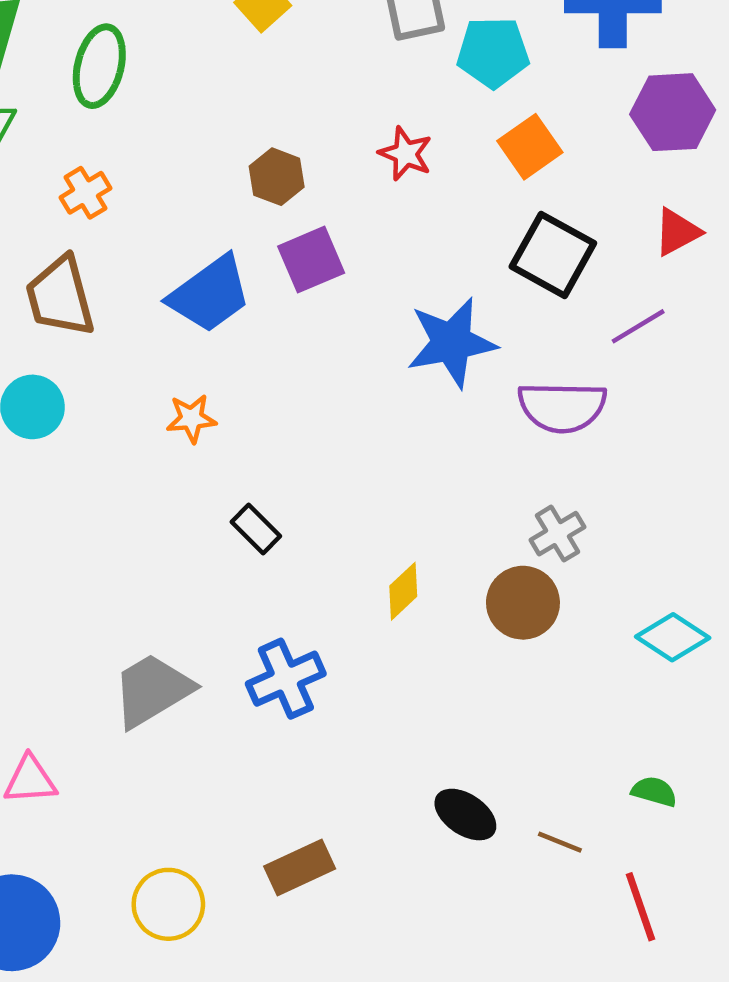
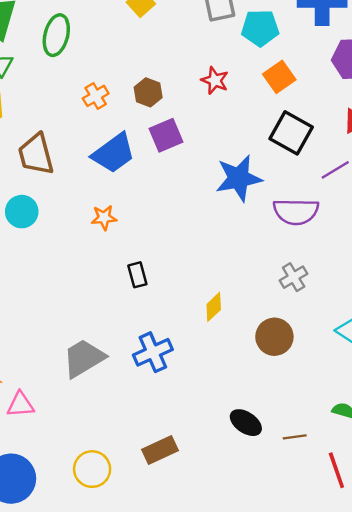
orange cross: (85, 193) -> (96, 96), moved
black rectangle: (256, 529) -> (137, 275), turned 30
brown circle: (523, 603) -> (274, 337), moved
brown line: (560, 842) -> (295, 437), turned -30

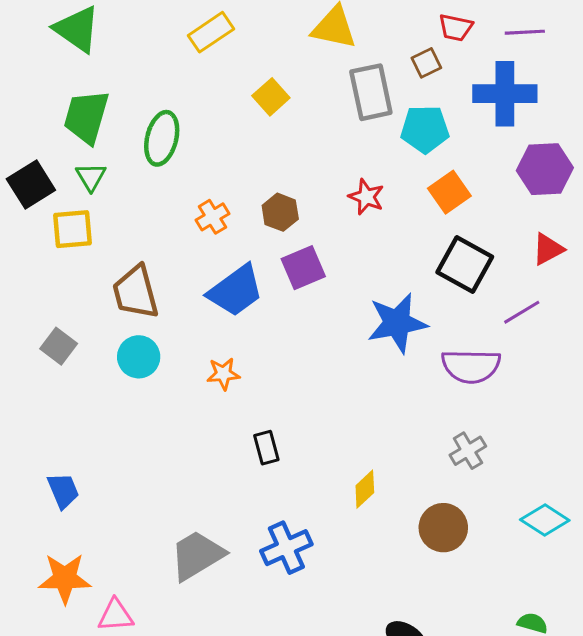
cyan circle: (22, 212) -> (139, 357), moved

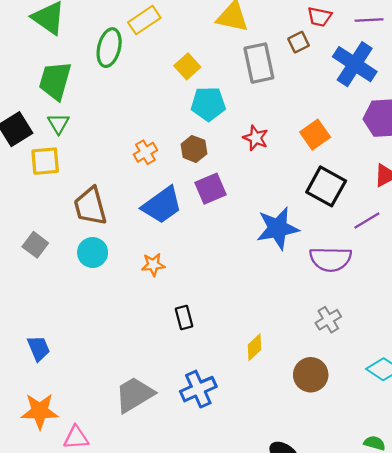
blue cross: (505, 94) -> (355, 64), turned 33
cyan pentagon: (425, 129) -> (208, 104), moved
green ellipse: (162, 138) -> (109, 48), moved

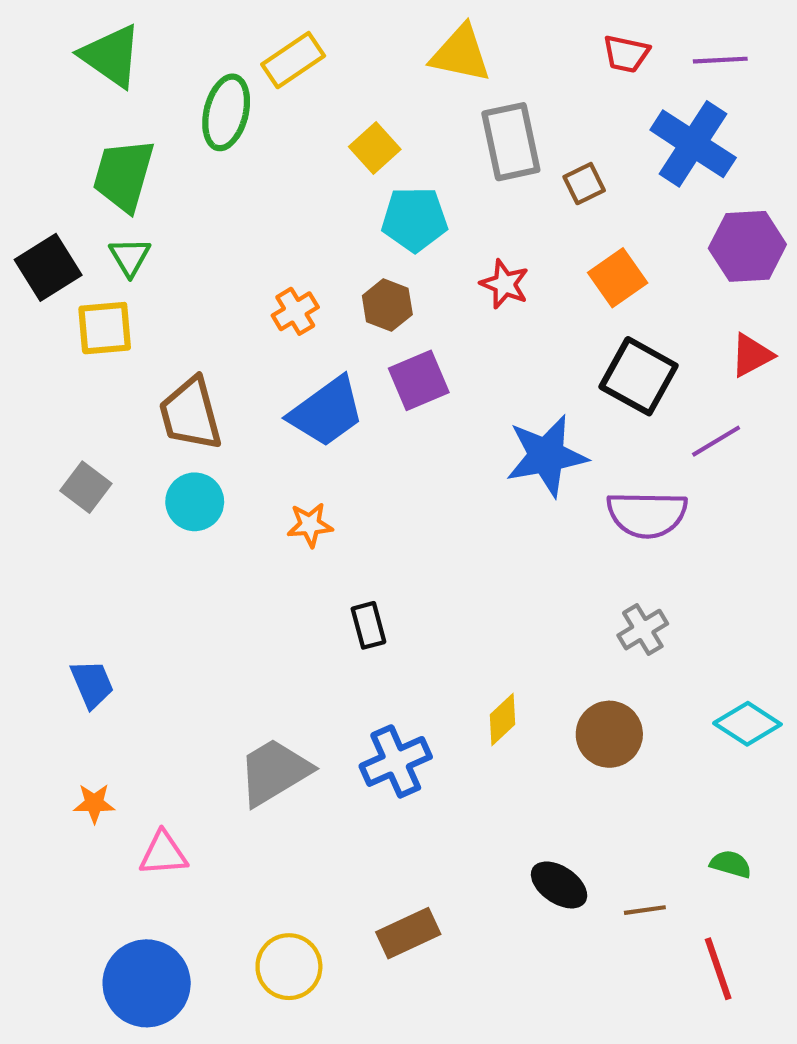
brown square: (299, 42) -> (584, 184), moved
yellow diamond: (254, 347) -> (502, 720), moved
orange star: (40, 411) -> (94, 803), size x0.6

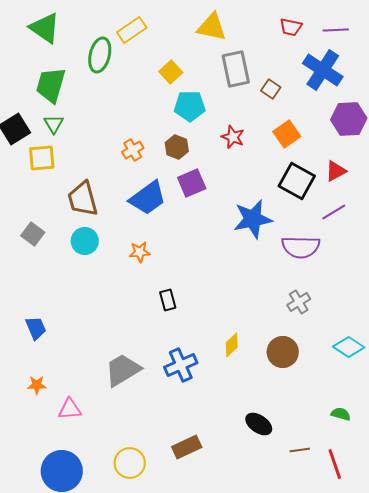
brown square: (584, 184) -> (271, 89), turned -30
red triangle: (752, 355) -> (336, 171), moved
brown line: (645, 910) -> (300, 450), moved

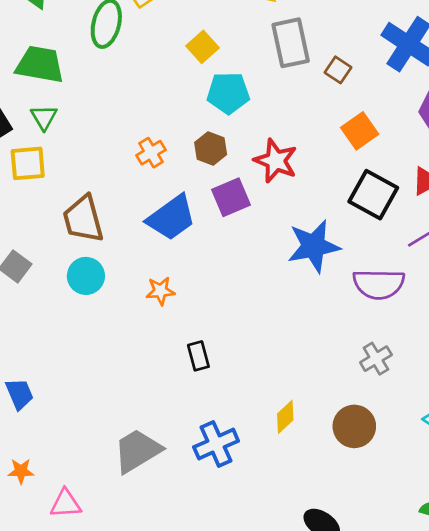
green trapezoid: (51, 85) -> (40, 64), turned 84
red star: (233, 137) -> (276, 161), moved, size x1.4

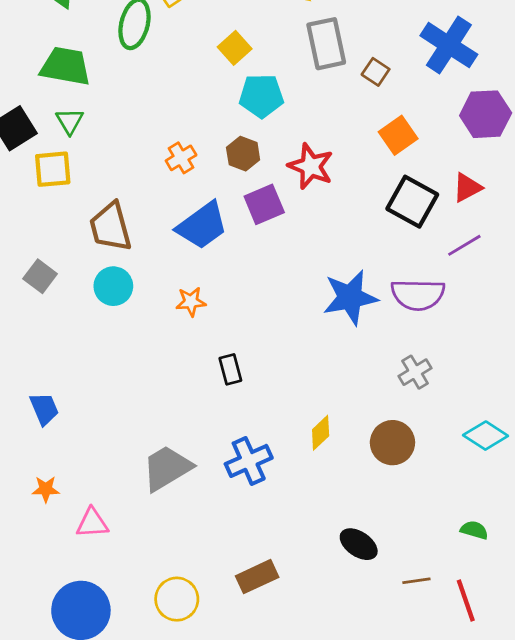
blue star: (314, 246) -> (350, 297), moved

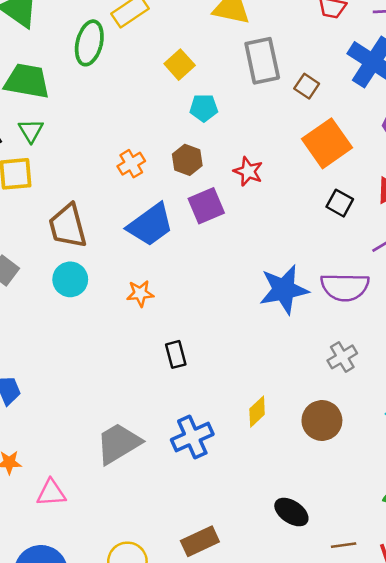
cyan pentagon: (261, 96) -> (204, 108), size x0.7
orange square: (398, 135) -> (327, 143), size x1.4
red star: (311, 166) -> (248, 171), size x0.7
black square: (412, 202) -> (340, 203), size x0.6

